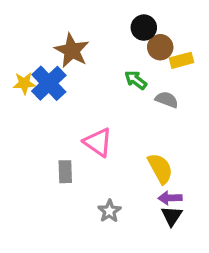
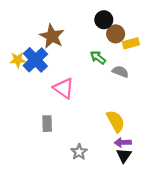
pink triangle: (98, 142) -> (64, 88), moved

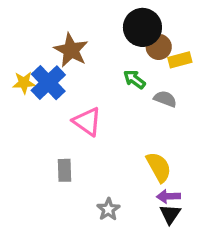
black circle: (104, 20) -> (142, 27), size x1.5

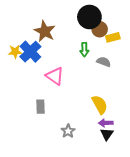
green arrow: (134, 79) -> (84, 50), turned -128

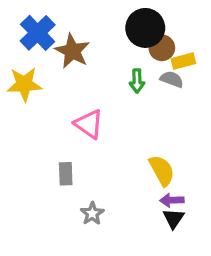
yellow star: (15, 52) -> (24, 84), size x1.5
blue cross: (30, 52) -> (38, 33), moved
gray semicircle: (104, 62) -> (172, 79), moved
gray star: (68, 131) -> (92, 213), moved

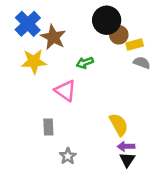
gray semicircle: (172, 79) -> (142, 63), moved
green arrow: (137, 81) -> (85, 63), moved, turned 70
yellow star: (24, 84) -> (34, 61), moved

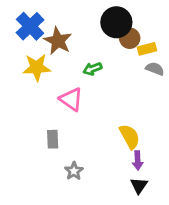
purple arrow: (126, 146) -> (138, 160), turned -91
black triangle: (127, 160) -> (139, 186), moved

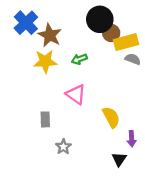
yellow rectangle: (147, 49) -> (126, 42), size x1.5
yellow star: (37, 67) -> (45, 61), moved
pink triangle: (71, 99) -> (76, 94), moved
purple arrow: (138, 160) -> (132, 139), moved

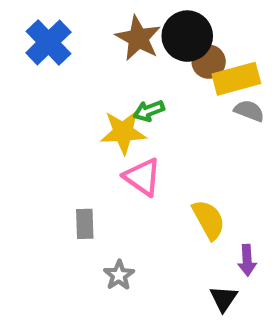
brown star: (50, 35) -> (138, 38), moved
yellow star: (45, 61) -> (123, 132), moved

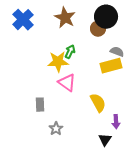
black circle: (187, 36) -> (106, 17), moved
yellow rectangle: (236, 79) -> (111, 66), moved
green arrow: (149, 111) -> (70, 52), turned 136

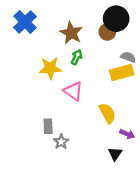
brown star: (65, 18) -> (71, 33), moved
yellow star: (58, 62) -> (50, 68), moved
gray rectangle: (40, 105) -> (48, 126), moved
purple arrow: (116, 122) -> (127, 134), turned -64

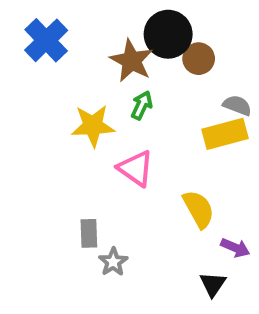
black circle: (116, 19) -> (168, 34), moved

